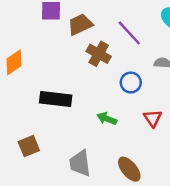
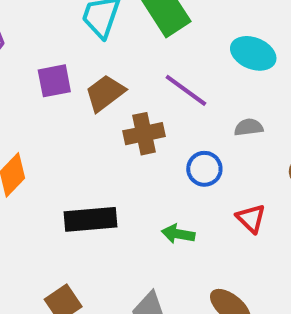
brown cross: (99, 54) -> (144, 134), turned -30

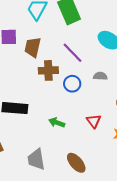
brown trapezoid: (105, 93) -> (33, 47), turned -50
blue circle: (204, 169) -> (72, 84), moved

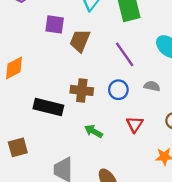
brown cross: (48, 70) -> (82, 90), moved
red triangle: (94, 121) -> (135, 124), moved

